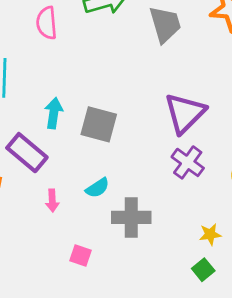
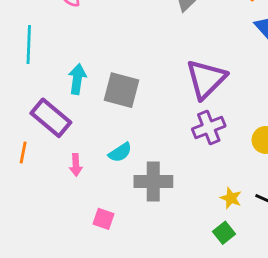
purple cross: (188, 162) -> (209, 128), turned 32
yellow star: (210, 234) -> (231, 198), turned 30

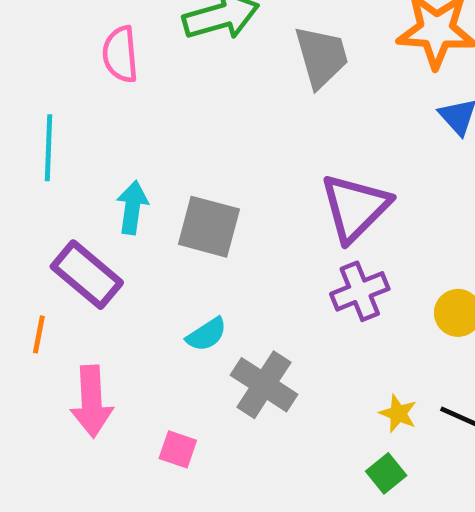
pink arrow: (76, 165) -> (92, 401), moved, size x1.8
gray cross: (153, 182) -> (264, 385), turned 33

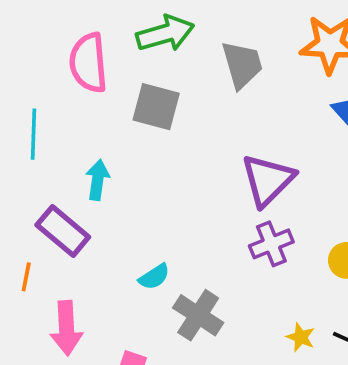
pink semicircle: (120, 54) -> (88, 63), size x1.4
gray square: (209, 227) -> (156, 107), moved

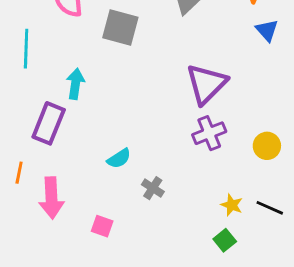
purple rectangle: (63, 231) -> (49, 123), turned 72
orange line: (26, 277) -> (19, 173), moved
gray cross: (198, 315) -> (153, 188), size x0.6

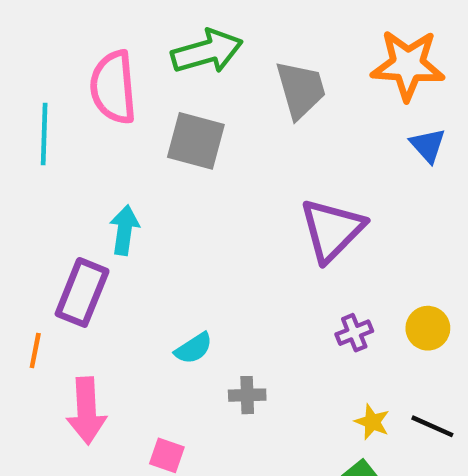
cyan line: (26, 49) -> (44, 134), moved
purple cross: (209, 133) -> (354, 333), moved, size x0.7
orange line: (19, 173) -> (35, 350), moved
gray cross: (153, 188) -> (247, 395), turned -35

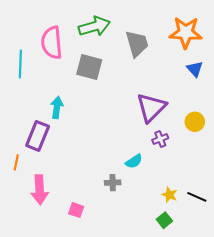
yellow circle: (428, 328) -> (195, 122), moved
purple cross: (354, 333) -> (160, 139), moved
cyan semicircle: (194, 348) -> (134, 161), moved

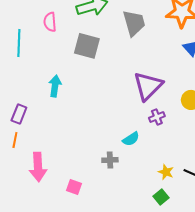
pink semicircle: (52, 43) -> (50, 22), size x0.6
purple rectangle: (38, 136) -> (19, 114), moved, size x0.7

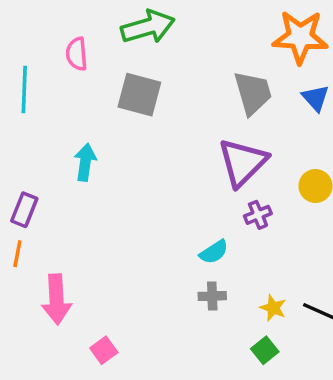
gray trapezoid: (134, 23) -> (253, 93), moved
gray cross: (110, 160) -> (212, 296), moved
pink square: (74, 187) -> (104, 350), moved, turned 35

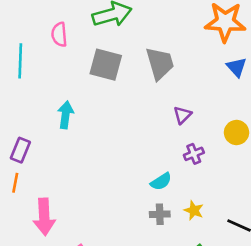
gray trapezoid: (253, 93) -> (160, 63), moved
purple triangle: (243, 162) -> (182, 115), size x0.5
yellow star: (273, 308) -> (194, 210), moved

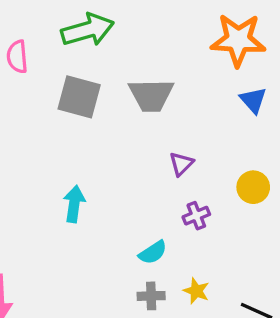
gray trapezoid: (160, 63) -> (151, 95), turned 105
cyan arrow: (66, 115) -> (74, 204), moved

